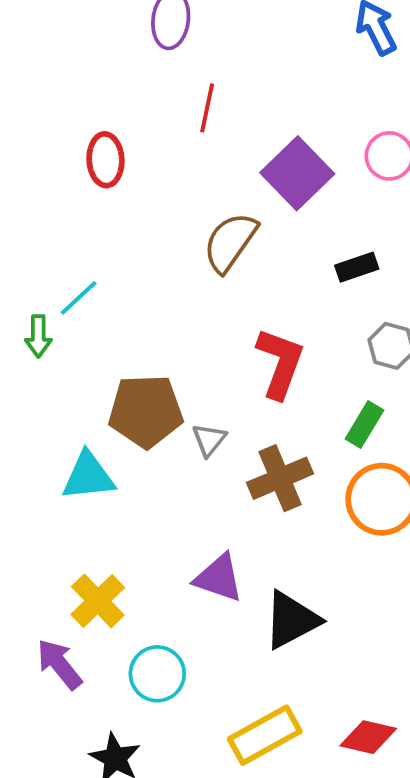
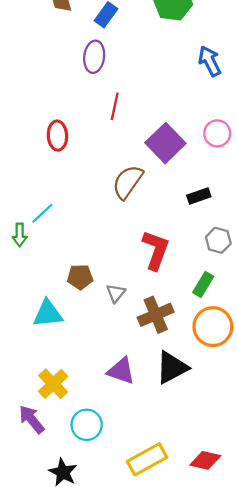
brown pentagon: (146, 411) -> (80, 277), size x0.6
black triangle: (292, 620) -> (172, 368), moved

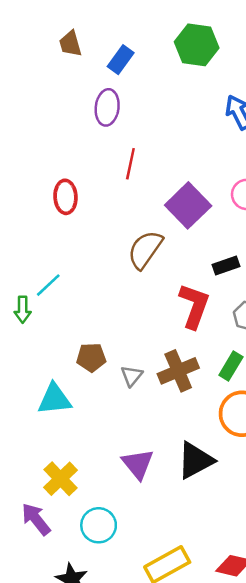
red L-shape: (156, 250) -> (194, 306), moved
brown cross: (156, 315) -> (178, 371), moved
purple triangle: (121, 371) -> (138, 464), turned 32

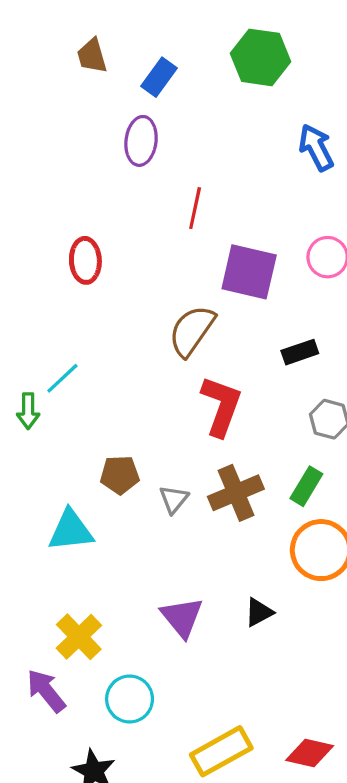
red line: (130, 164) -> (195, 208), moved
purple square: (188, 205) -> (249, 272), turned -33
red L-shape: (194, 306) -> (221, 406), moved
black triangle: (195, 460) -> (259, 612), size x0.6

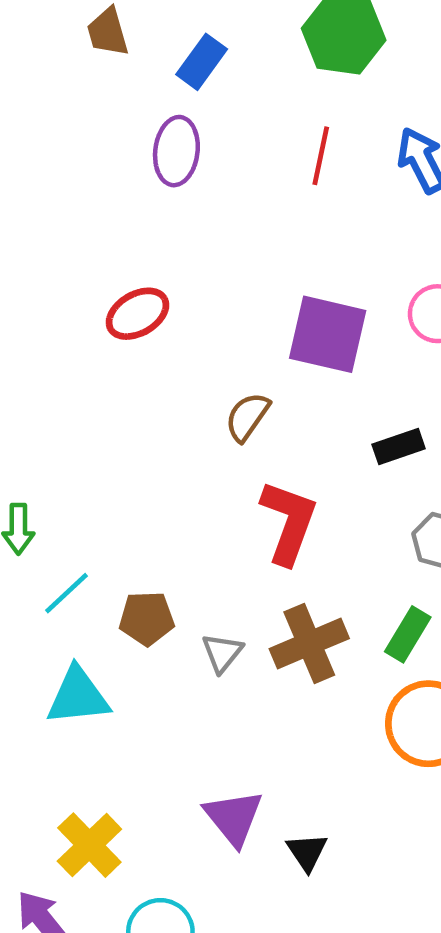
red line: (195, 208) -> (321, 156), moved
red ellipse: (85, 260) -> (137, 314), moved, turned 63
brown semicircle: (192, 331) -> (247, 417), size x0.7
cyan line: (62, 378) -> (66, 593), moved
black triangle: (259, 612) -> (307, 852), moved, turned -36

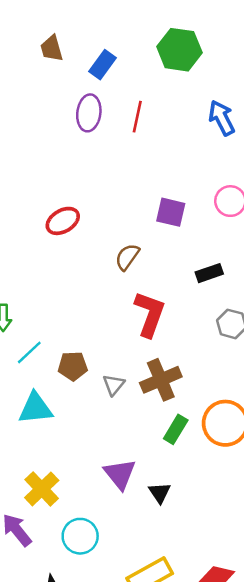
red line: (321, 156) -> (137, 117), moved
red ellipse: (137, 314) -> (63, 221), moved
purple square: (328, 334) -> (171, 212), size x0.7
green rectangle: (408, 634) -> (176, 429), moved

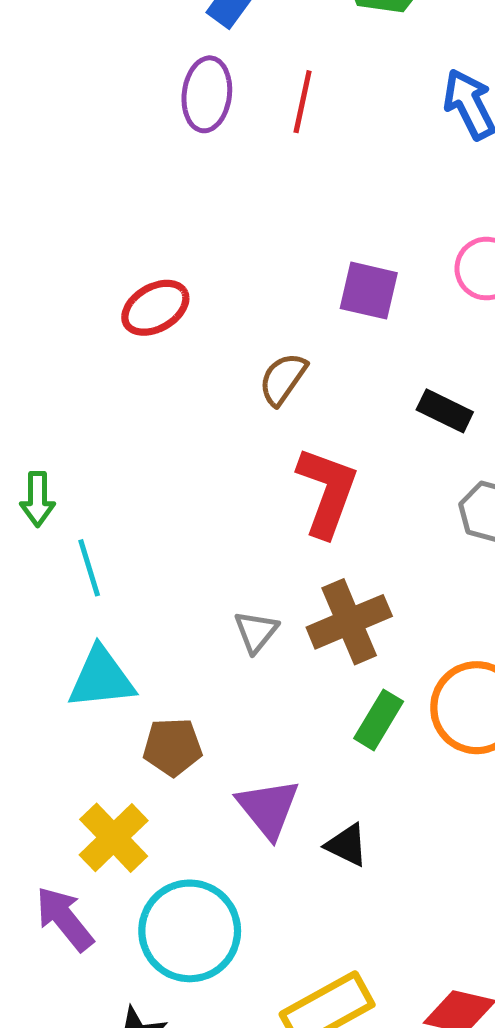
black rectangle: (209, 273) -> (445, 411), turned 45
cyan line: (29, 352) -> (89, 568), turned -64
brown pentagon: (73, 366) -> (173, 747), moved
black triangle: (160, 493) -> (347, 845), turned -30
cyan circle: (80, 536) -> (190, 931), size x1.4

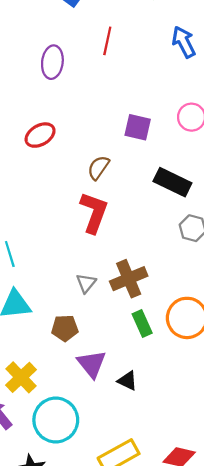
purple ellipse: (207, 94) -> (52, 62), moved
black rectangle: (445, 411) -> (172, 182), size x1.5
red L-shape: (327, 492) -> (94, 212), moved
green rectangle: (379, 720) -> (142, 324), turned -55
brown pentagon: (173, 747) -> (65, 328), moved

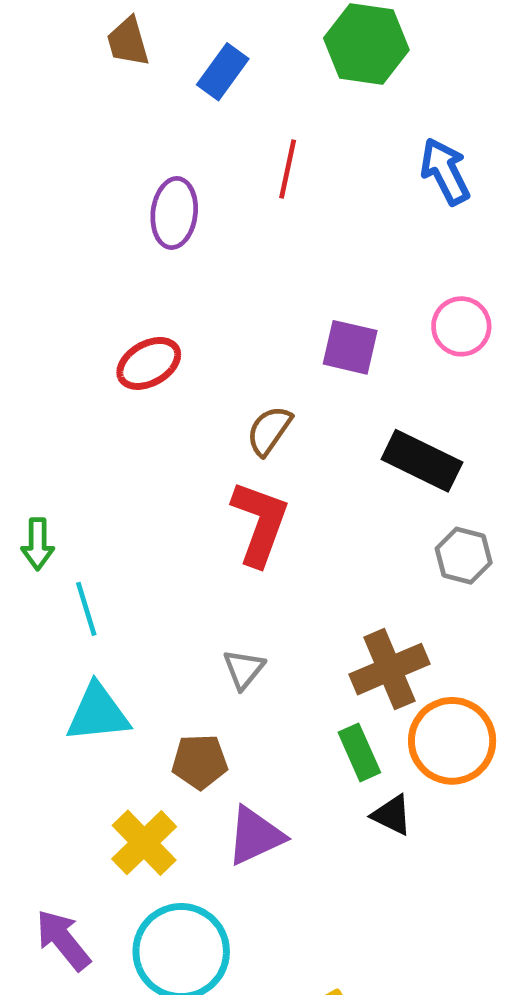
brown cross: (129, 279) -> (390, 669), moved
purple triangle: (92, 364) -> (255, 836), turned 44
yellow cross: (21, 377) -> (144, 843), moved
black triangle: (128, 381) -> (392, 815), moved

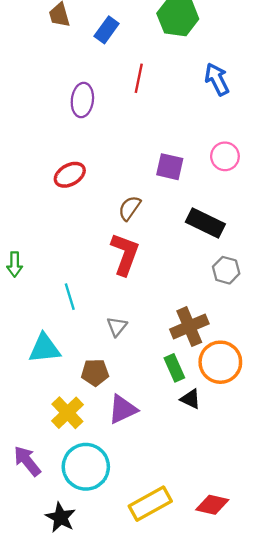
cyan line: (86, 609) -> (70, 297), moved

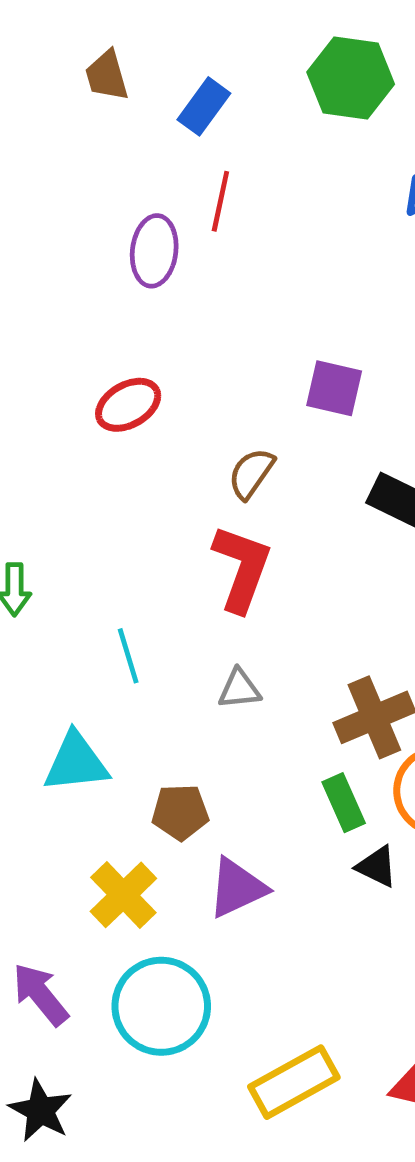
red line: (139, 78) -> (220, 201), moved
gray triangle: (117, 327) -> (239, 689), moved, turned 45
black star: (61, 517) -> (40, 1110), moved

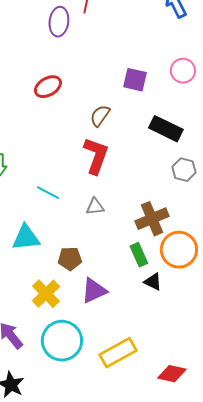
cyan line: (128, 656) -> (48, 193), turned -45
yellow rectangle: (294, 1082) -> (118, 353), moved

